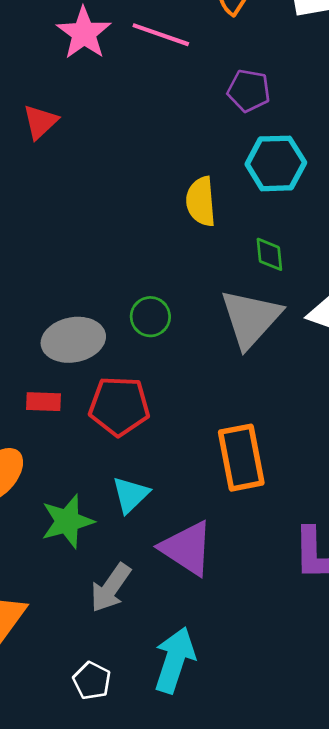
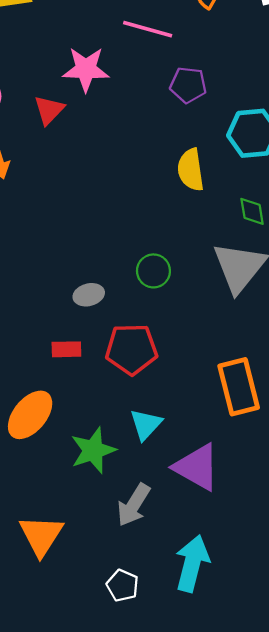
pink star: (84, 33) -> (86, 69), moved, turned -30
purple pentagon: (249, 91) -> (188, 85), moved
gray ellipse: (73, 340) -> (89, 295), size x0.6

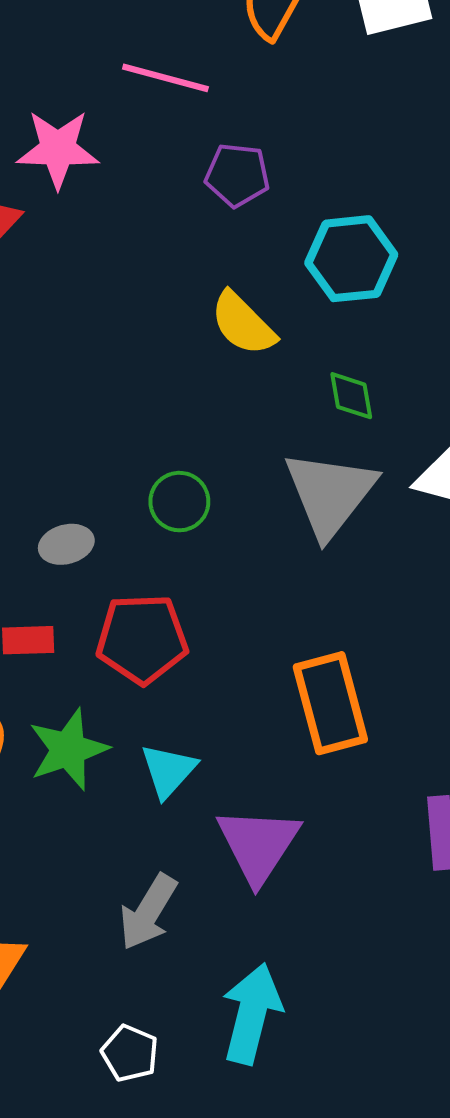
yellow semicircle: (191, 170) -> (243, 324), turned -36
green star: (93, 450) -> (68, 749), moved
purple triangle: (197, 467) -> (258, 845), turned 34

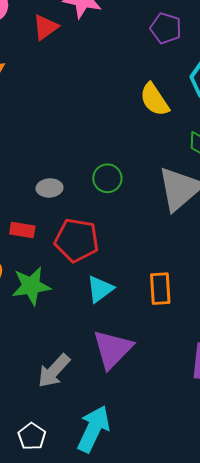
orange rectangle: (330, 703) -> (160, 289), size x0.7
cyan triangle: (168, 771) -> (100, 289), moved

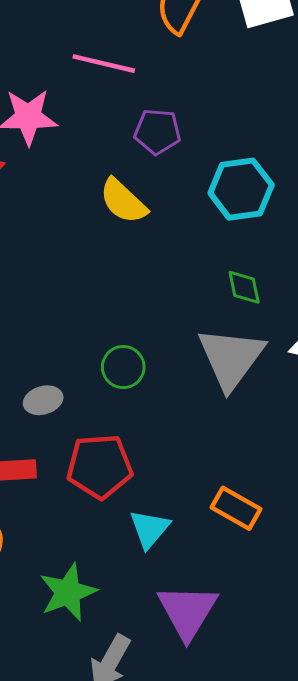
yellow semicircle: (154, 100) -> (123, 201), moved
green star: (31, 286) -> (68, 592), moved
orange rectangle: (160, 289) -> (236, 508), turned -44

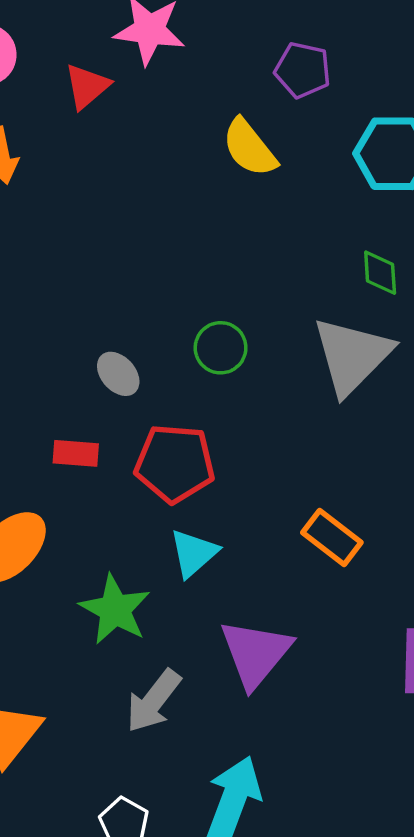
gray ellipse: (43, 400) -> (118, 374), turned 57
cyan triangle: (150, 529) -> (194, 553), moved
green star: (68, 592) -> (115, 610), turned -30

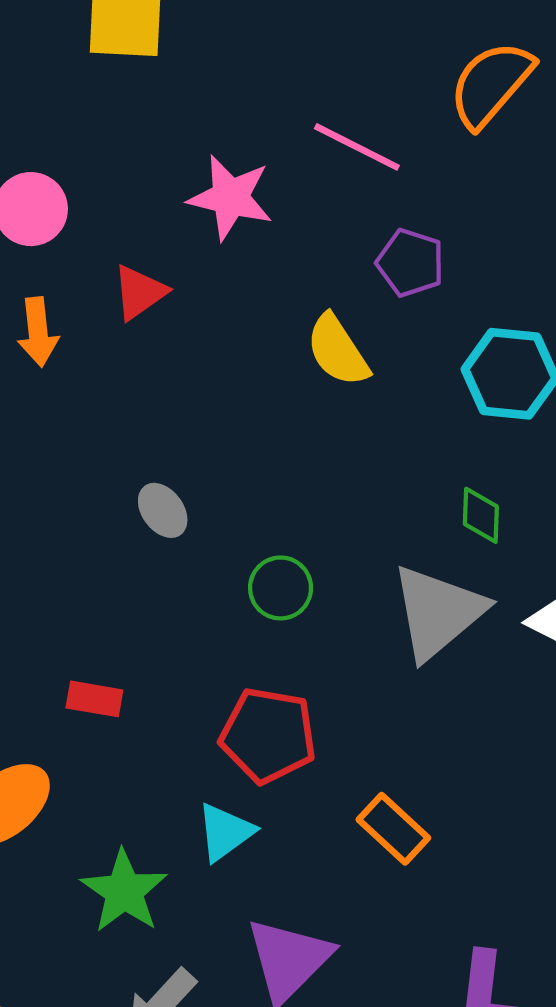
red triangle: (87, 86) -> (139, 292), moved
gray ellipse: (118, 374) -> (163, 510), moved
red pentagon: (175, 463) -> (268, 735), moved

